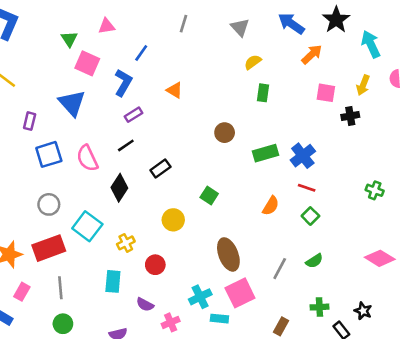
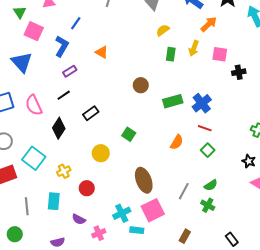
yellow arrow: (363, 85) -> (194, 48), moved
gray line: (60, 288) -> (27, 206), moved
green cross: (319, 307) -> (208, 205), moved, turned 32
black star: (363, 311) -> (249, 161), moved

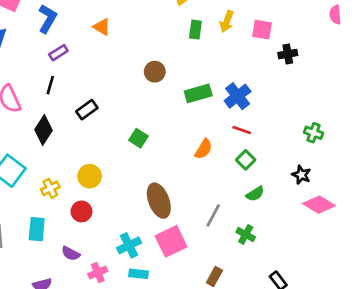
black line: (64, 95) -> (50, 85), turned -40
yellow circle: (101, 153) -> (90, 176), moved
green semicircle: (211, 185) -> (255, 194), moved
cyan rectangle: (137, 230) -> (138, 274), moved

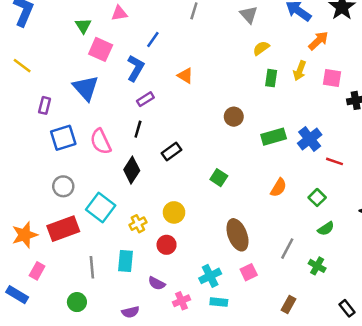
red line: (242, 130) -> (335, 161), moved
pink square: (171, 241) -> (249, 272), size x0.6

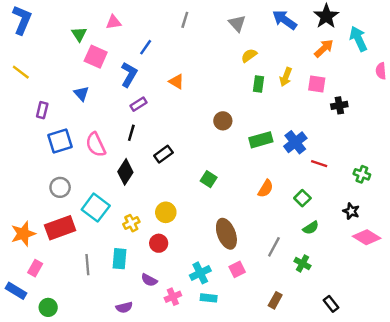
orange arrow: (318, 41) -> (324, 48), moved
blue triangle: (86, 88) -> (81, 93), size x0.6
green circle: (77, 302) -> (48, 307), moved

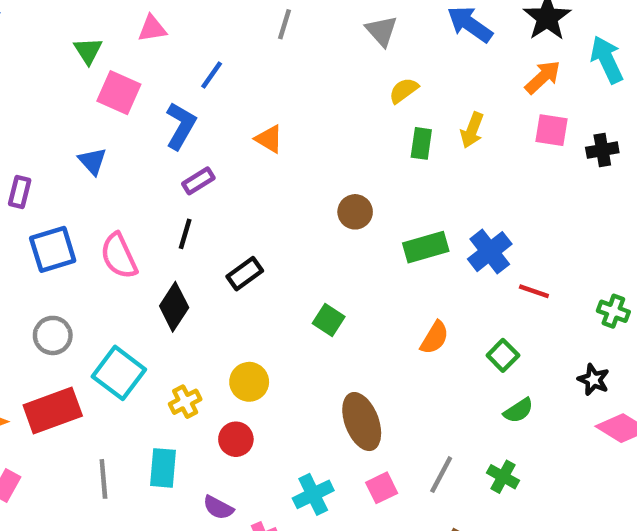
pink square: (317, 84) -> (552, 130), moved
black cross: (339, 105) -> (602, 150), moved
gray line: (274, 247) -> (441, 475), moved

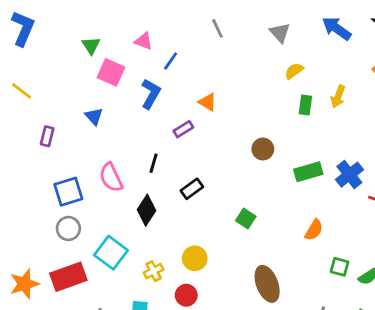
gray line: (284, 24) -> (217, 28), turned -42
pink triangle: (152, 29) -> (144, 41), moved, turned 30
purple rectangle: (198, 181) -> (183, 129), moved
blue square: (53, 249) -> (68, 192), moved
green square: (503, 355) -> (339, 267), moved, turned -30

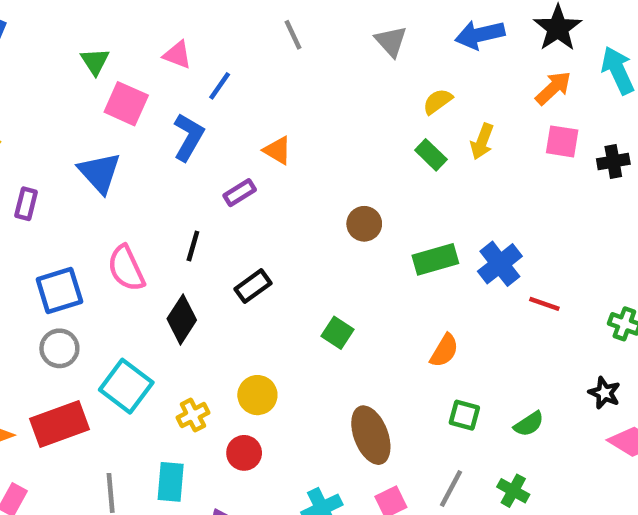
blue arrow: (337, 28) -> (480, 35), turned -48
yellow semicircle: (294, 71) -> (438, 101), moved
green rectangle: (305, 105) -> (431, 155), turned -54
blue triangle: (94, 116) -> (99, 173), size x1.5
green square: (339, 267) -> (464, 415), moved

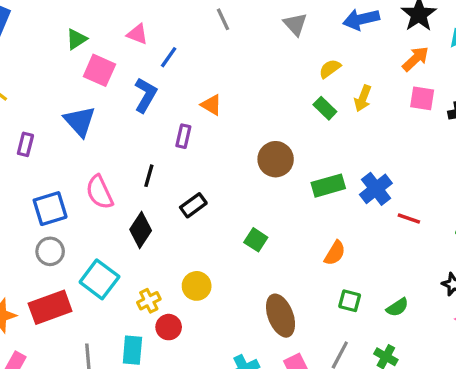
green triangle: (95, 61) -> (76, 39), turned 30
purple rectangle: (240, 193) -> (183, 136), turned -45
brown circle: (364, 224) -> (276, 159), size x1.4
red circle: (244, 453) -> (169, 327), moved

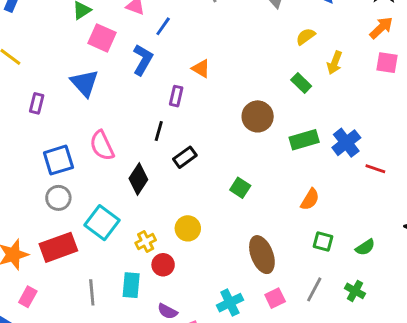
green rectangle: (325, 108) -> (301, 83), moved
black line: (149, 176) -> (159, 131), moved

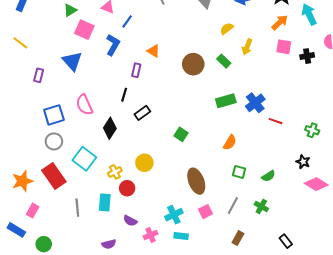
brown circle: (258, 116) -> (193, 64), moved
red rectangle: (58, 247) -> (54, 176), turned 75

